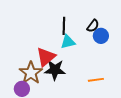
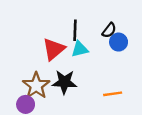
red triangle: (46, 57) -> (54, 49), moved

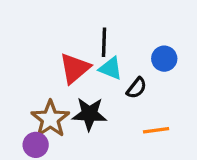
black semicircle: (109, 30) -> (137, 88), moved
cyan triangle: (80, 49) -> (111, 68), turned 36

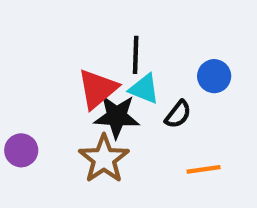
black star: (89, 114) -> (117, 116), moved
brown star: (50, 119) -> (104, 159), moved
purple circle: (36, 145) -> (21, 150), moved

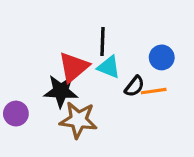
black star: (117, 116) -> (61, 91), moved
brown star: (104, 159) -> (78, 120), turned -30
orange line: (204, 169) -> (154, 91), moved

